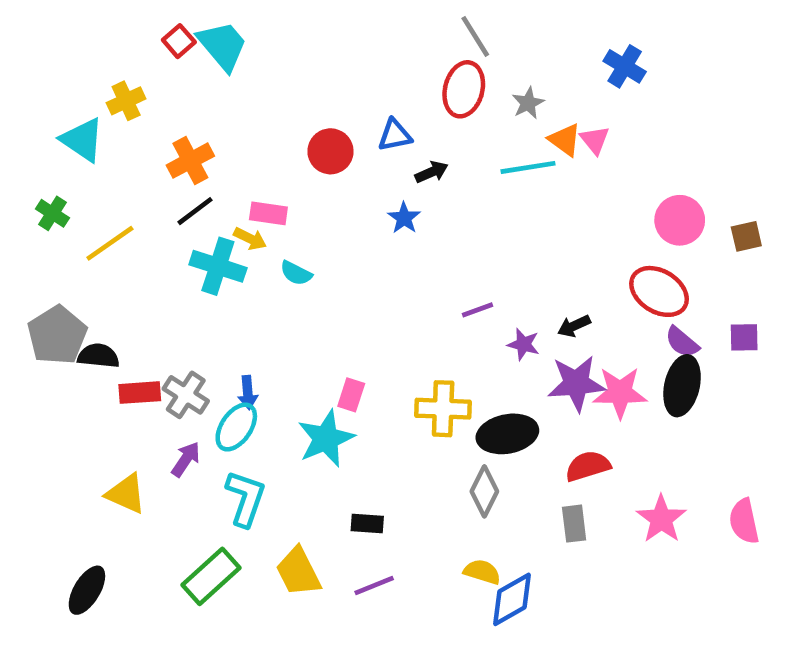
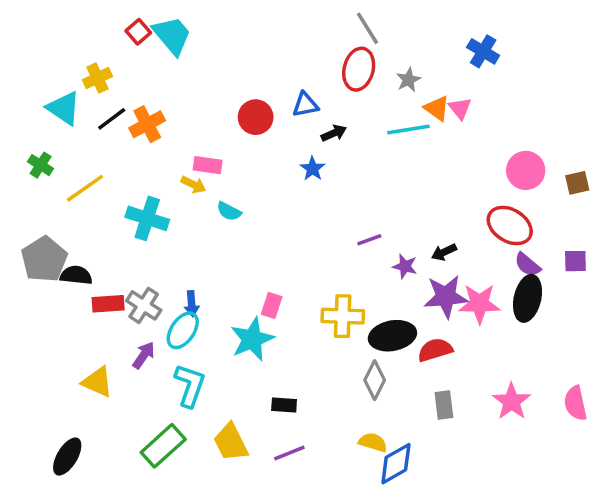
black line: (195, 211) -> (112, 119), moved
cyan cross: (218, 266) -> (147, 218), moved
red semicircle: (588, 466) -> (435, 350), moved

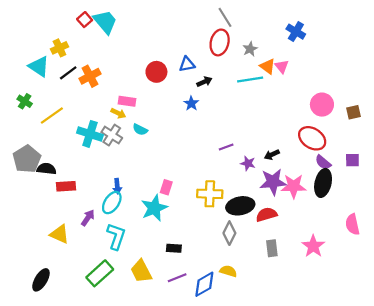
gray cross: (144, 305) -> (112, 135), moved
pink semicircle: (575, 403) -> (352, 224), moved
blue diamond: (396, 464) -> (204, 284), moved

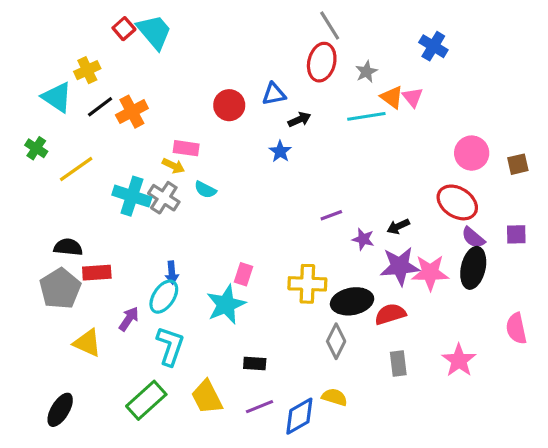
gray pentagon: (27, 159) -> (60, 289), moved

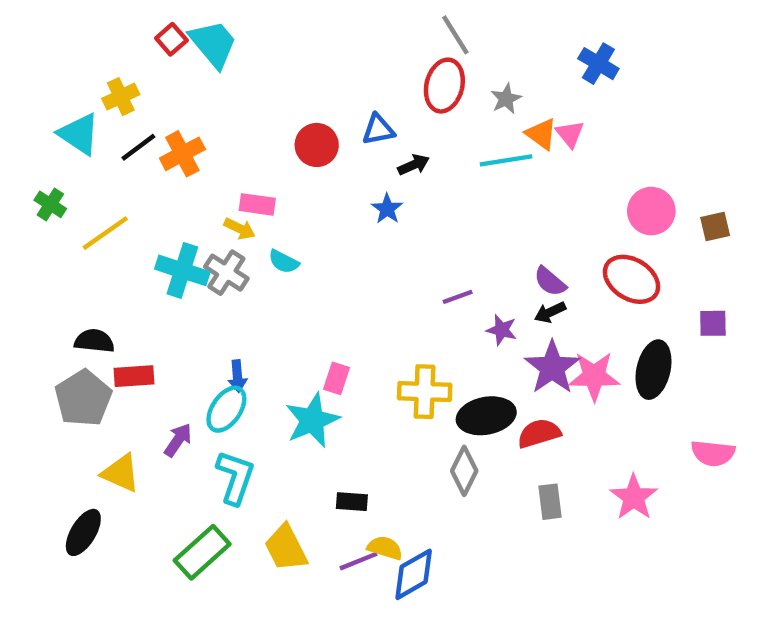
purple semicircle: (473, 238) -> (550, 281), moved
purple star: (400, 266) -> (552, 367), turned -30
pink semicircle: (516, 328) -> (713, 453), turned -72
yellow semicircle: (334, 397) -> (385, 548), moved
black ellipse: (60, 410) -> (83, 532), moved

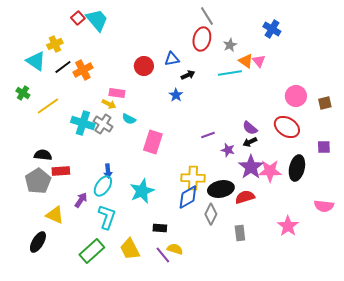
pink rectangle: (336, 378) -> (153, 142), moved, size x1.6
gray rectangle: (550, 502) -> (240, 233), moved
purple line: (359, 561) -> (163, 255), turned 72
blue diamond: (414, 574) -> (188, 197), moved

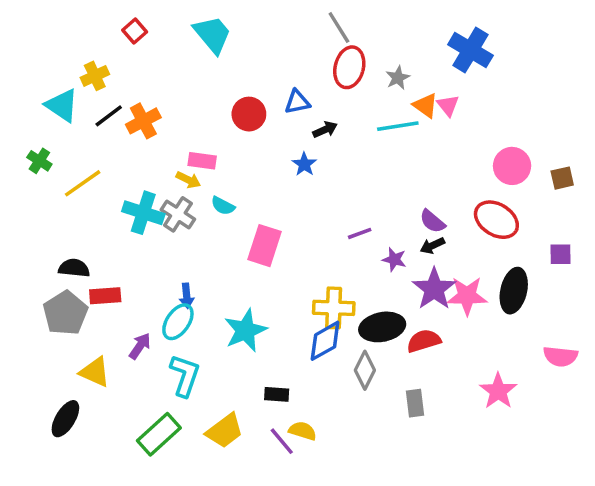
gray line: (207, 16) -> (339, 27), moved
cyan trapezoid: (97, 20) -> (213, 34), moved
blue cross: (272, 29) -> (470, 50), size x1.4
yellow trapezoid: (130, 249) -> (225, 431), turned -100

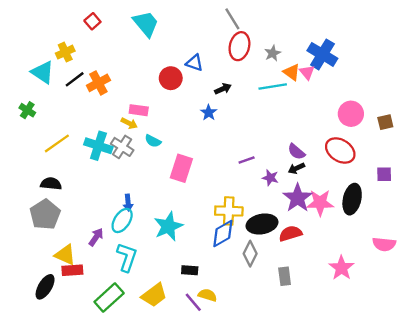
blue cross: (470, 50) -> (322, 54), moved
blue triangle: (297, 102) -> (194, 63), moved, turned 30
yellow line: (83, 183) -> (57, 143), moved
red rectangle: (105, 296) -> (72, 270), moved

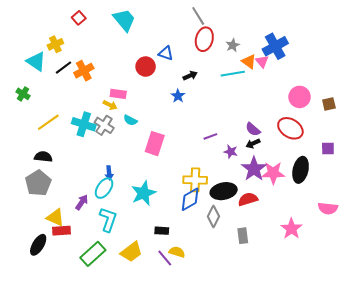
blue cross: (322, 54) -> (275, 46), turned 30

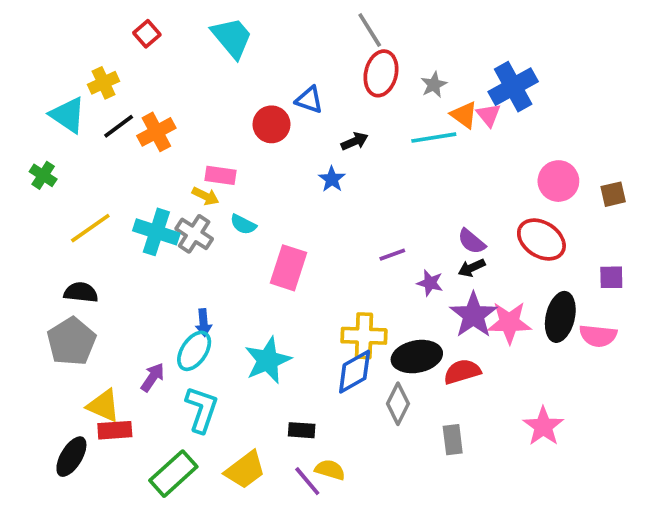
pink semicircle: (328, 208) -> (598, 336), moved

